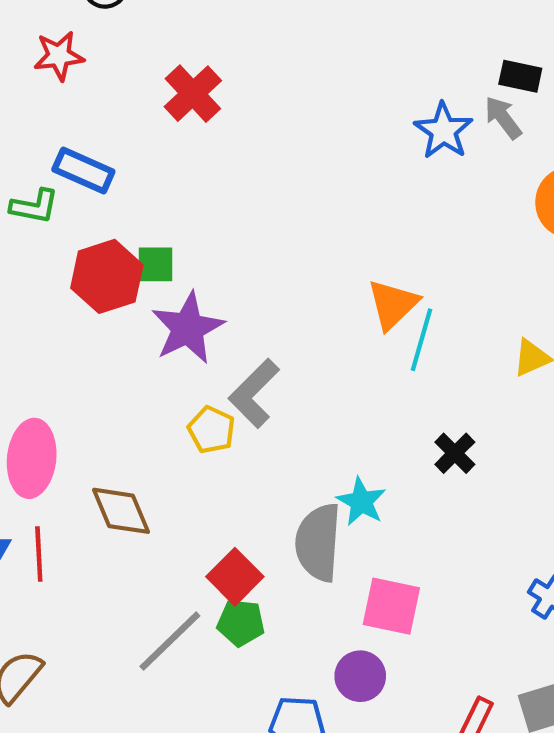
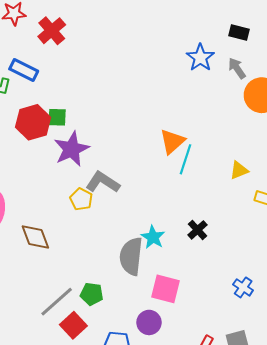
red cross: (193, 94) -> (52, 31), moved
gray arrow: (503, 118) -> (237, 68), moved
gray L-shape: (254, 393) -> (103, 182), turned 76
black cross: (455, 453) -> (197, 230), moved
red square: (235, 577) -> (73, 325), moved

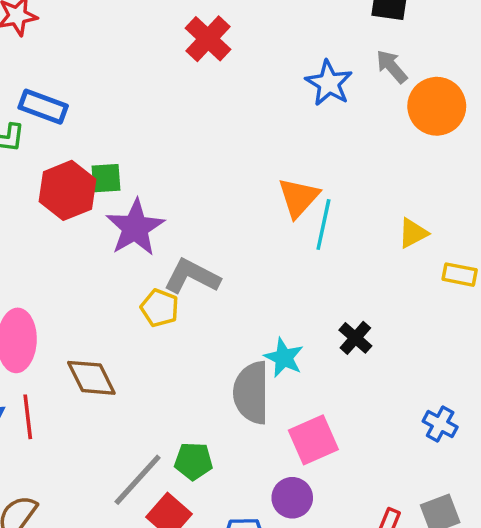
red cross: (52, 31) -> (208, 39), moved
blue star: (200, 58) -> (329, 83), moved
pink square: (166, 289) -> (313, 440), turned -32

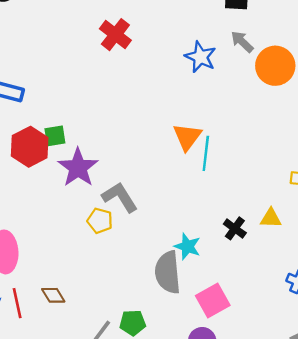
yellow triangle: (413, 233) -> (271, 218), moved, turned 35
gray L-shape: (192, 276) -> (120, 197), turned 36
brown diamond: (91, 378) -> (53, 295), moved, size x0.7

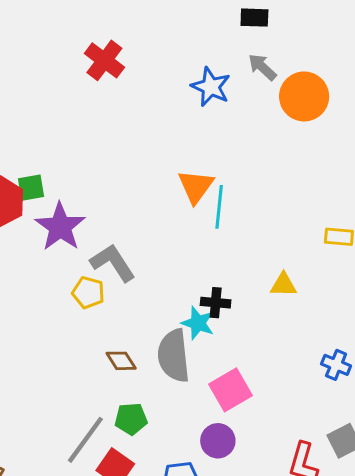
yellow triangle: (271, 218) -> (283, 285), moved
black cross: (235, 228) -> (216, 303), moved, turned -30
brown diamond: (53, 295) -> (121, 361), moved

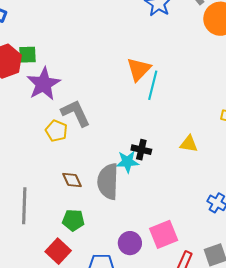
cyan star: (198, 323) -> (127, 162), turned -30
pink square: (230, 390) -> (164, 234), moved
gray line: (85, 440) -> (24, 206), moved, turned -42

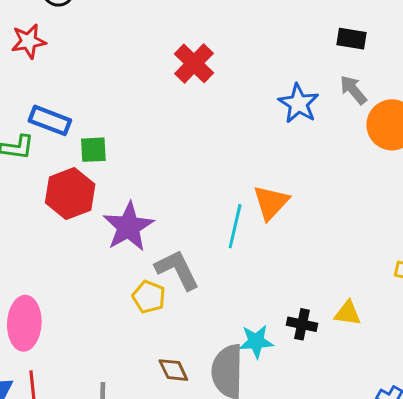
green square: (27, 55) -> (93, 150), moved
cyan line: (153, 85) -> (235, 226), moved
black cross: (141, 150) -> (302, 324), moved

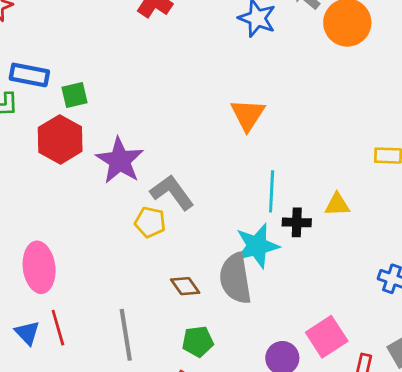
cyan line: (235, 226) -> (272, 191), moved
cyan star: (256, 341) -> (257, 246), size x1.4

